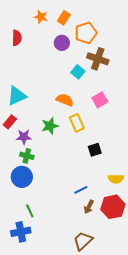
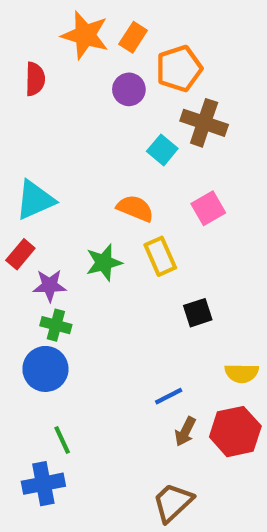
orange star: (41, 17) -> (85, 35), size x1.6

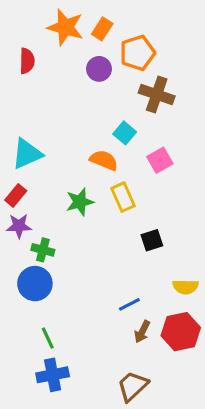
cyan square: (162, 150) -> (125, 133), moved
purple star: (50, 286) -> (19, 226), moved
blue cross: (43, 484) -> (53, 375), moved

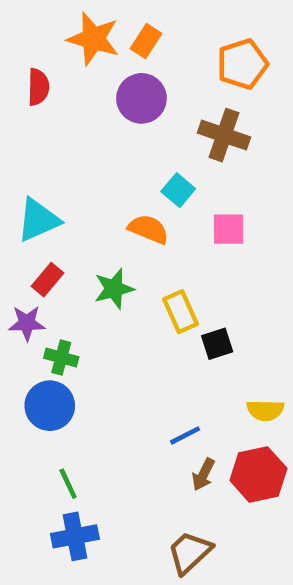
orange pentagon: (137, 53) -> (242, 64), moved
purple circle: (99, 69) -> (141, 98), size x1.4
pink square: (160, 160) -> (229, 229), turned 30
red rectangle: (16, 195) -> (47, 280), moved
yellow rectangle: (123, 197) -> (180, 312), moved

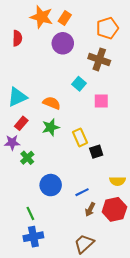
orange semicircle: (148, 229) -> (52, 103), moved
green cross: (61, 358) -> (27, 158), turned 32
blue circle: (50, 406) -> (51, 185), moved

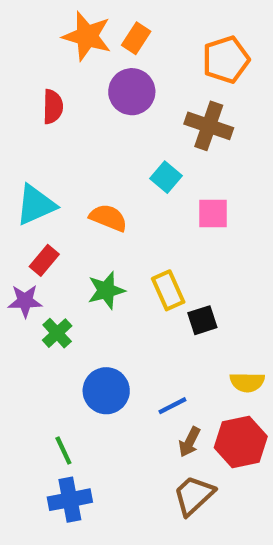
red semicircle: (17, 38) -> (53, 107), moved
green star: (51, 127) -> (106, 290), moved
brown trapezoid: (84, 244) -> (194, 495), moved

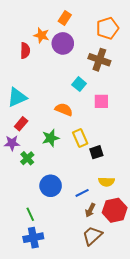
orange star: (87, 36) -> (41, 35), moved, size x0.7
orange semicircle: (108, 218) -> (64, 110), moved
yellow semicircle: (247, 382) -> (106, 182), moved

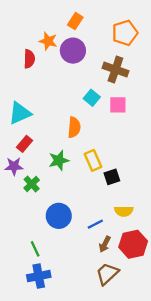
pink square: (101, 101) -> (118, 105), moved
orange semicircle: (64, 110) -> (74, 127), turned 72

